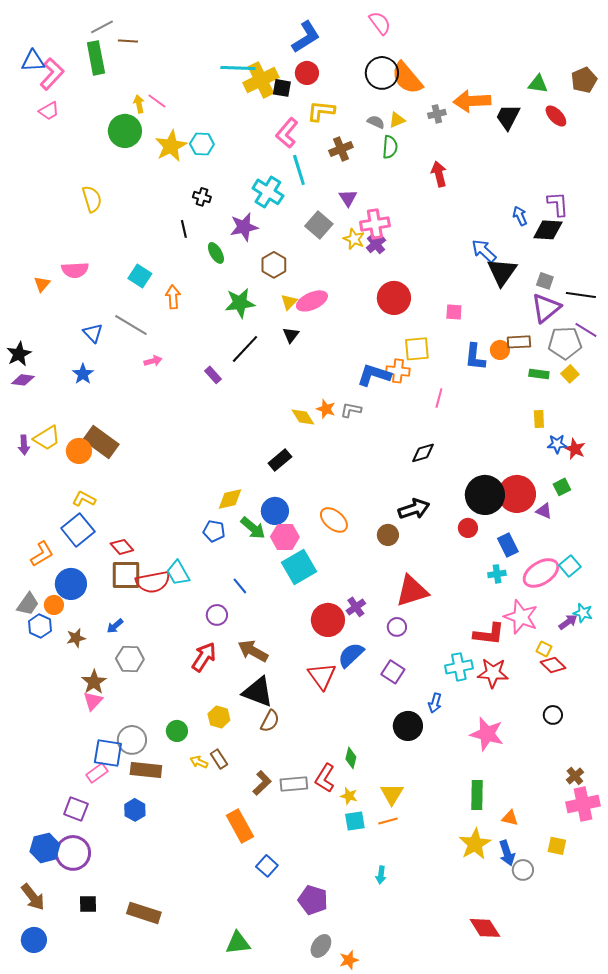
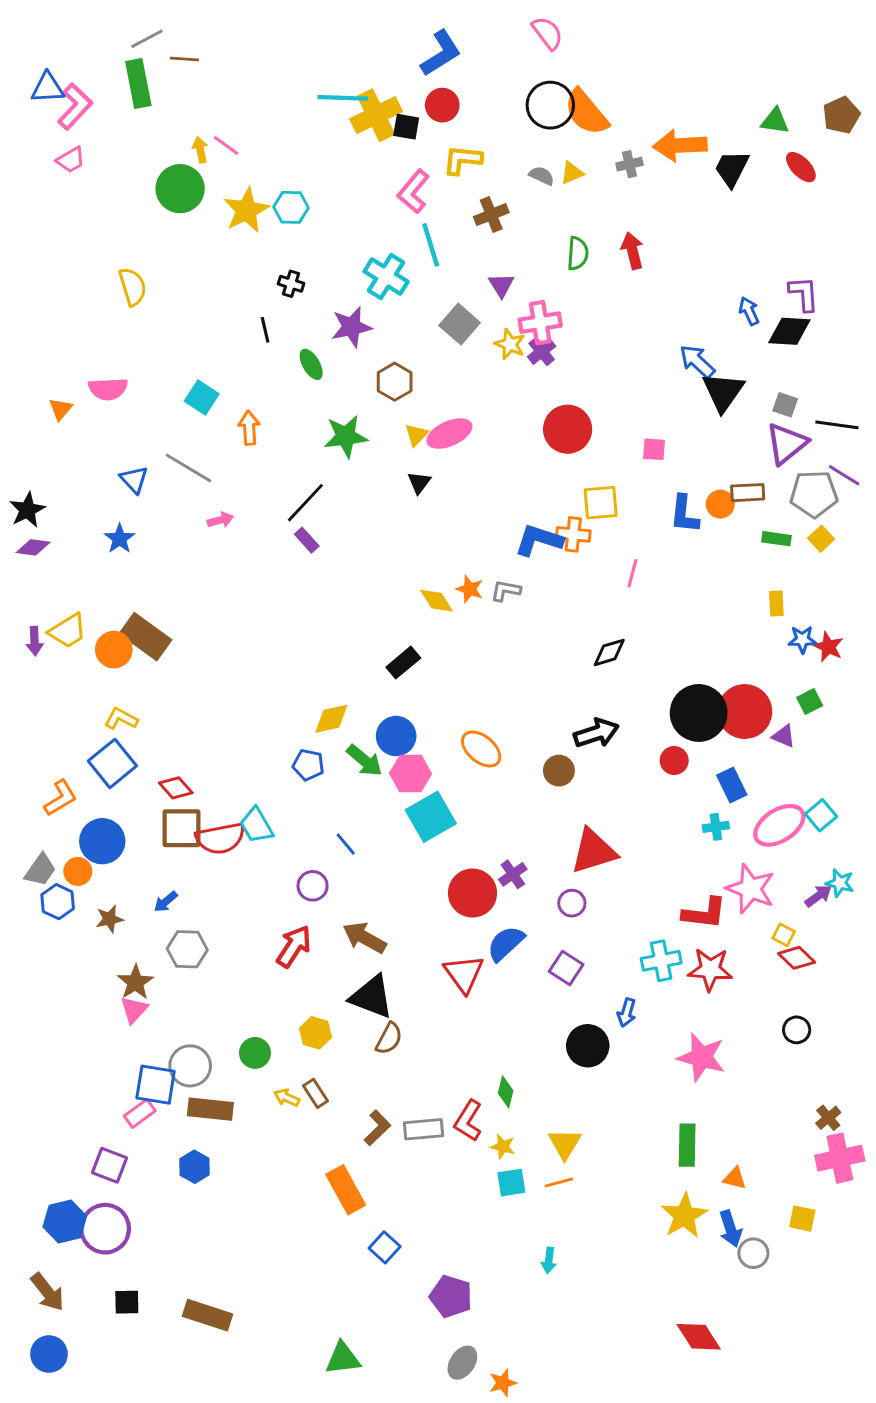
green semicircle: (390, 147) -> (578, 253), moved
black line: (245, 349) -> (305, 503), moved

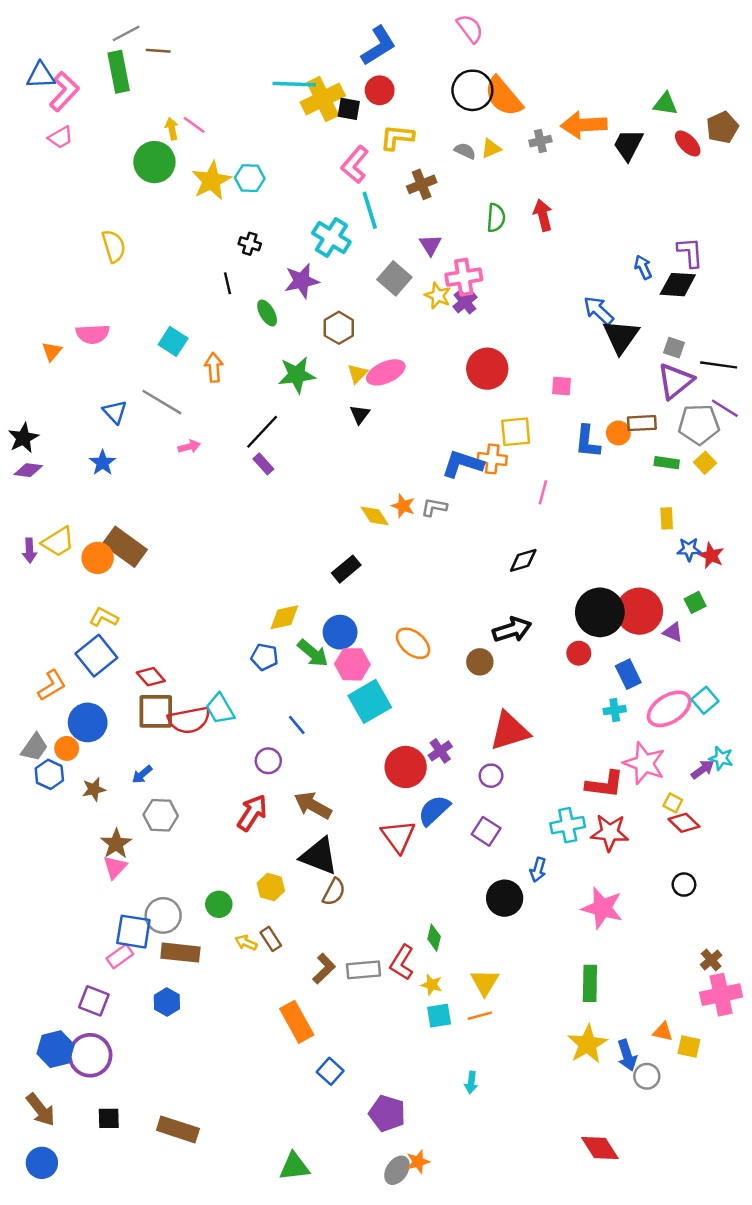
brown pentagon: (841, 115) -> (722, 127), moved
orange triangle: (735, 1178) -> (663, 1032), moved
orange star: (503, 1383) -> (418, 1162), moved

